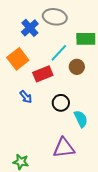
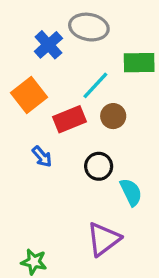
brown circle: (77, 67) -> (113, 116), moved
purple triangle: (64, 148) -> (103, 239), turned -30

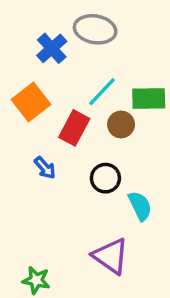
green rectangle: (139, 63) -> (149, 99), moved
red rectangle: (69, 119) -> (74, 128), turned -40
purple triangle: (103, 239) -> (111, 256), turned -48

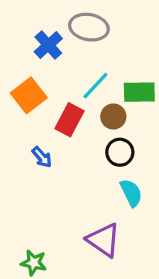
black circle: (105, 178) -> (120, 152), moved

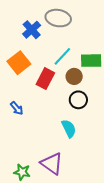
blue arrow: (42, 157) -> (17, 108), moved
cyan semicircle: (131, 193) -> (69, 129), moved
purple triangle: (104, 240) -> (52, 164), moved

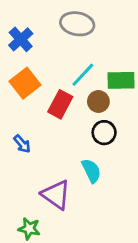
blue cross: (32, 30) -> (21, 39), moved
purple triangle: (52, 164) -> (56, 195), moved

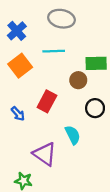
cyan line: (83, 75) -> (54, 51), moved, turned 45
red rectangle: (60, 104) -> (47, 101), moved
black circle: (104, 133) -> (95, 108), moved

